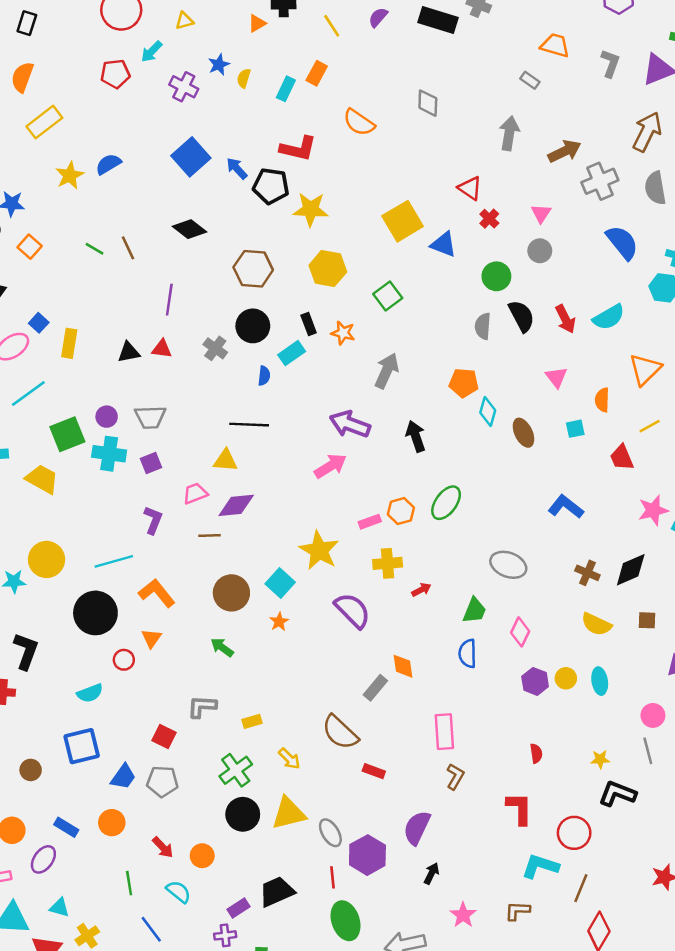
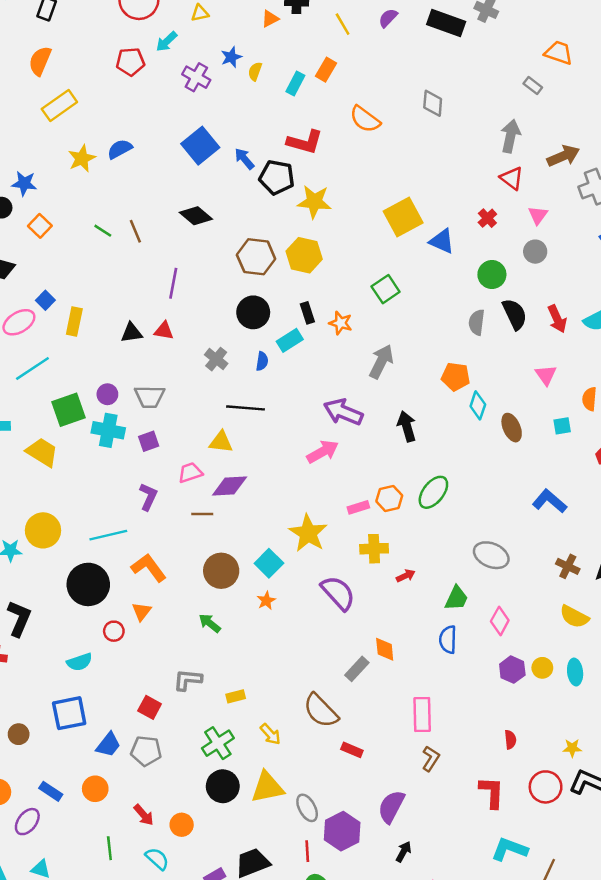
red triangle: (470, 188) -> (512, 178), moved
yellow hexagon: (328, 269) -> (304, 255), moved
gray cross: (215, 348) -> (216, 359), moved
red circle: (574, 833) -> (546, 787), moved

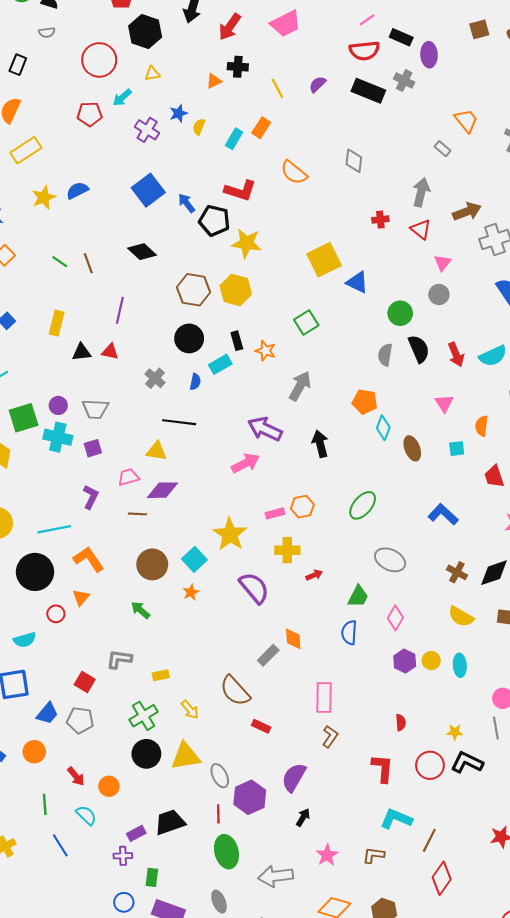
orange trapezoid: (559, 53) -> (466, 121), turned 30
red cross: (487, 218) -> (380, 220), moved, turned 35
yellow rectangle: (74, 321) -> (57, 323), moved
green ellipse: (433, 492) -> (363, 505), moved

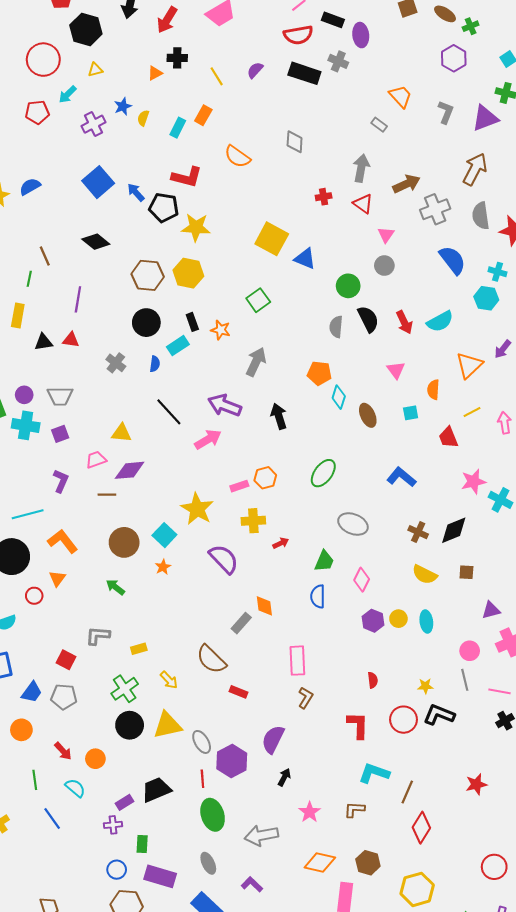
purple cross: (147, 130) -> (94, 124), turned 35
yellow square: (324, 260) -> (272, 239), turned -32
green line: (60, 262) -> (29, 279), moved, turned 70
black line: (179, 422) -> (169, 412), moved, turned 44

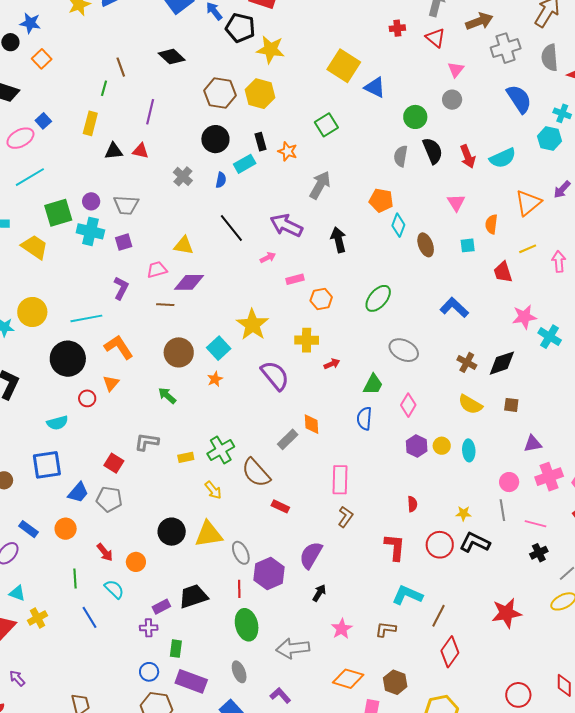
pink arrow: (208, 439) -> (268, 258), size x0.6
pink rectangle: (239, 486) -> (295, 279), moved
green cross: (125, 689) -> (221, 450), moved
red star: (476, 784) -> (506, 613), size x1.4

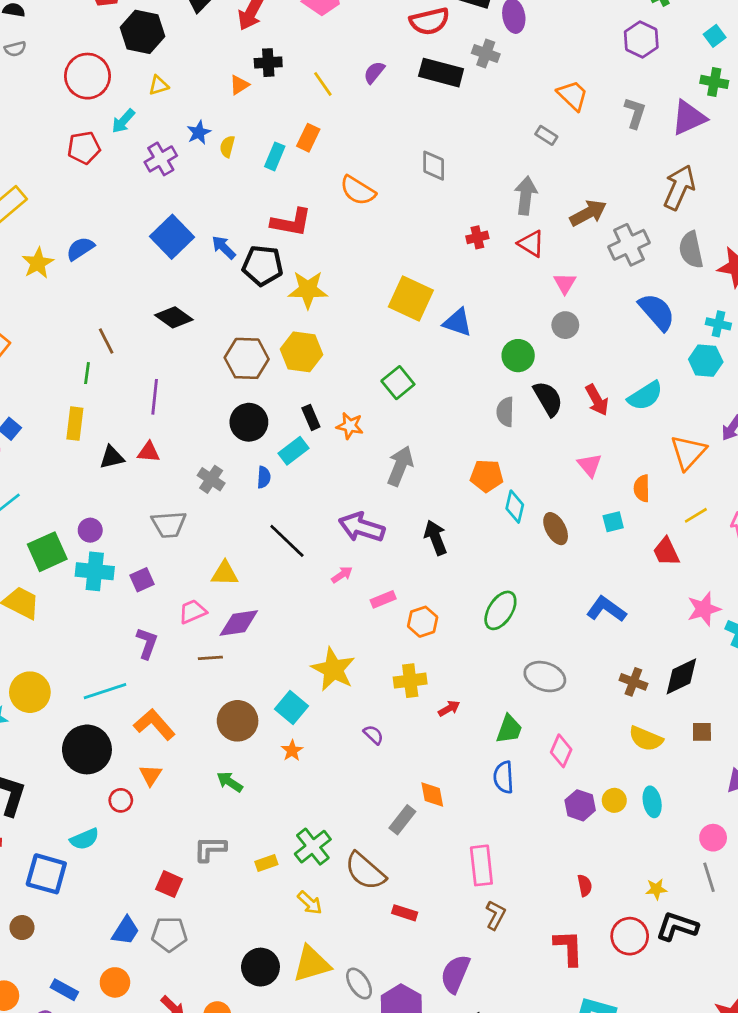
gray trapezoid: (126, 205) -> (169, 524), moved
purple semicircle: (275, 375) -> (373, 735), size x0.5
blue square: (47, 465) -> (46, 874), moved, turned 32

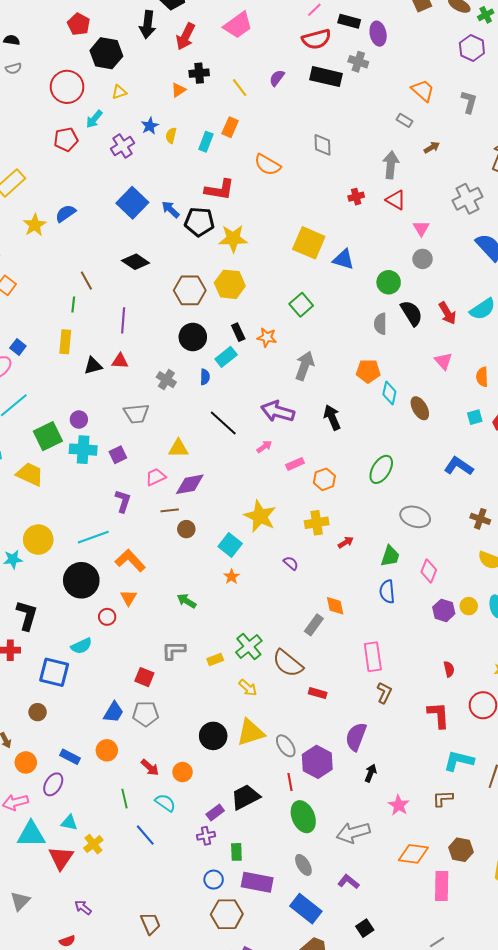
brown arrow: (588, 213) -> (432, 147), moved, size x0.6
cyan square: (613, 522) -> (475, 417), moved
brown circle: (238, 721) -> (186, 529), moved, size x0.6

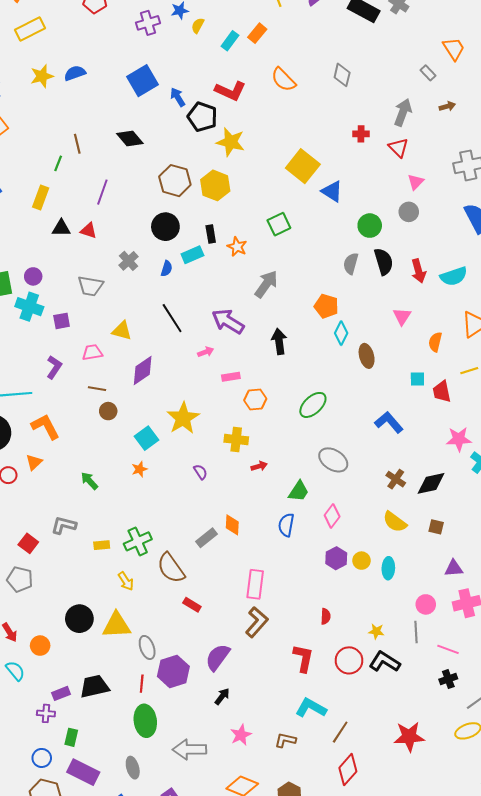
purple diamond: (190, 484) -> (143, 370), moved, turned -40
brown L-shape: (384, 693) -> (257, 622), size x1.4

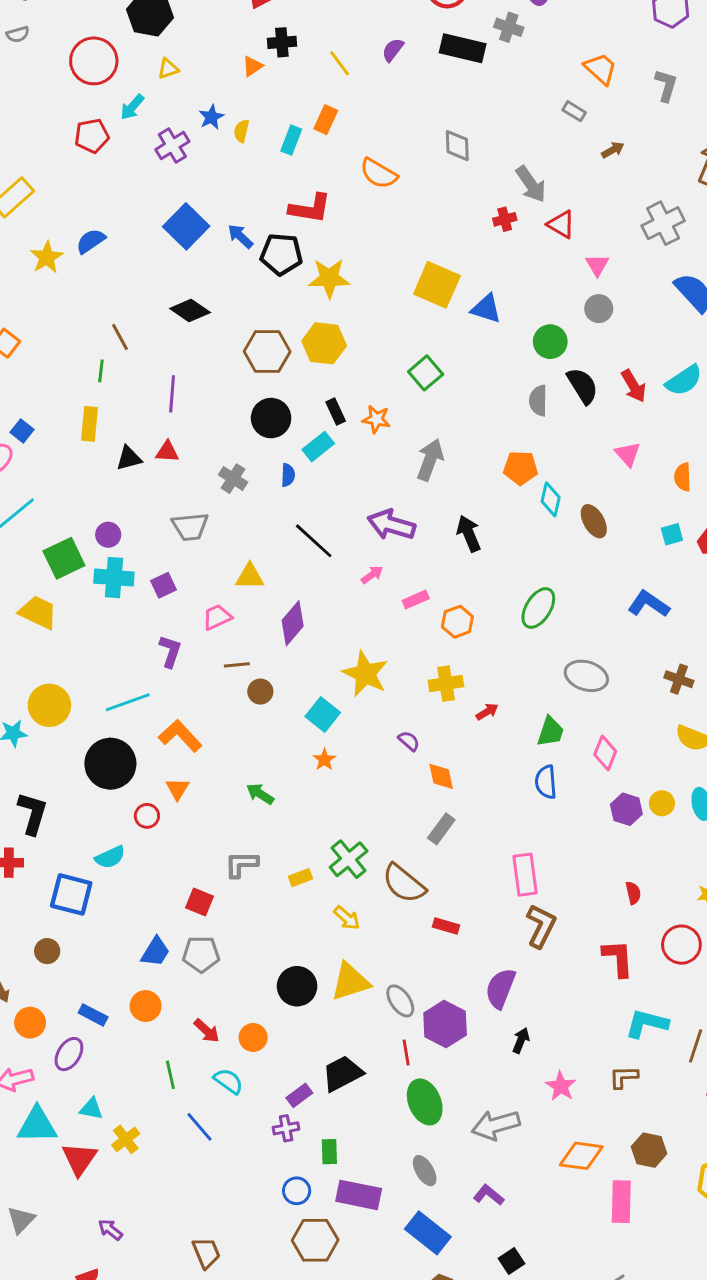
gray arrow: (403, 112) -> (531, 184), moved, turned 140
orange diamond: (232, 525) -> (441, 776), moved

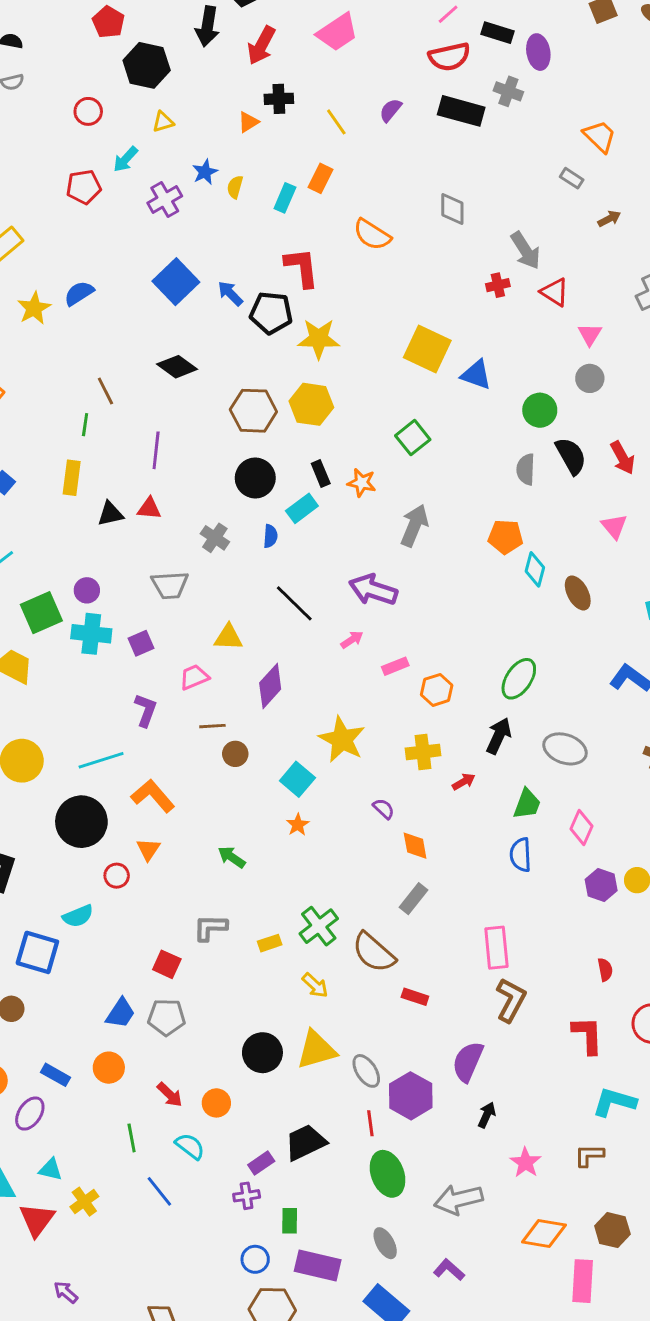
red circle: (94, 61) -> (88, 111), size x0.6
red L-shape: (310, 208) -> (302, 268), turned -108
black arrow: (469, 534) -> (499, 736), moved, turned 45

